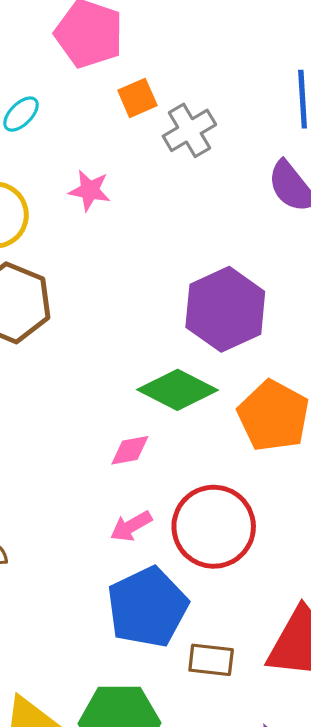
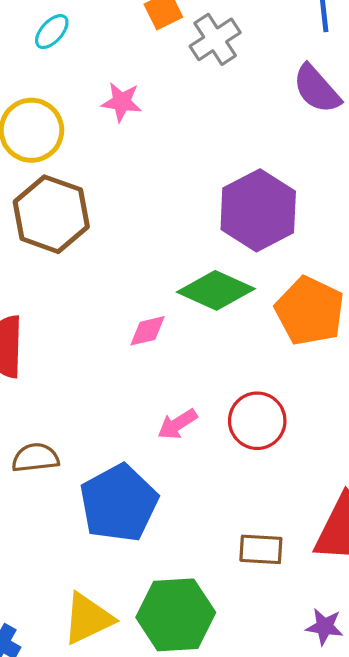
pink diamond: (130, 450) -> (147, 331), moved
red circle: (214, 527) -> (257, 421), size x0.7
blue pentagon: (147, 607) -> (119, 503), moved

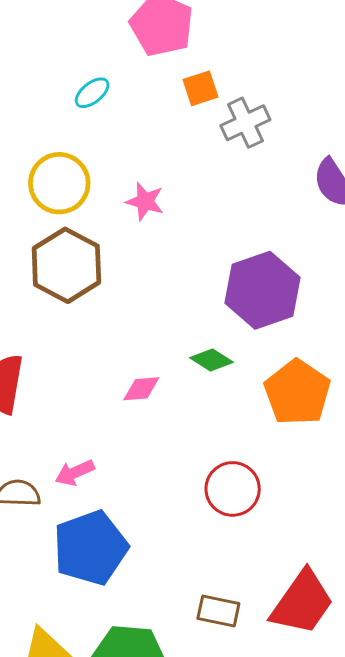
pink star: (122, 102) -> (145, 201), moved
green diamond: (216, 290) -> (212, 360), size x0.6
pink arrow: (177, 424) -> (75, 473), moved

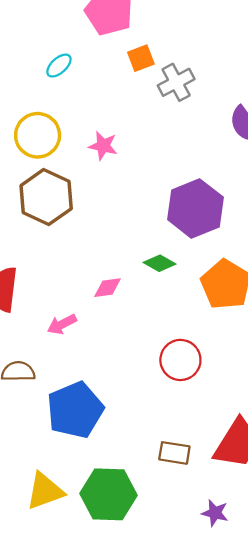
pink arrow: (75, 473) -> (62, 324), moved

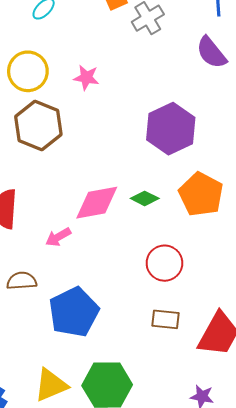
green diamond: (160, 263) -> (145, 198), moved
pink diamond: (108, 288) -> (97, 203), size x1.8
brown rectangle: (174, 453) -> (166, 319), moved

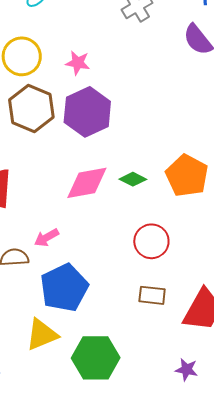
purple hexagon: (171, 129) -> (87, 112), moved
pink arrow: (58, 237) -> (46, 238), moved
yellow triangle: (51, 385) -> (42, 335), moved

